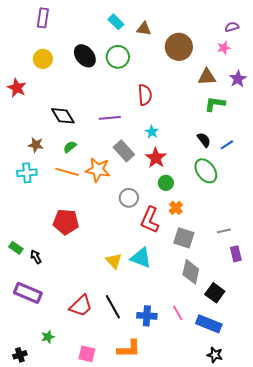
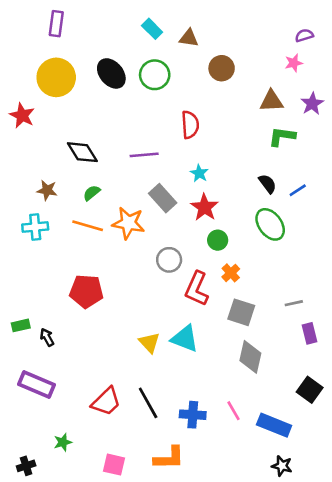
brown circle: (179, 47) -> (222, 68), moved, size x0.7
yellow circle: (43, 59) -> (56, 77), size x1.5
green rectangle: (16, 248) -> (21, 325), turned -48
black square: (215, 293) -> (310, 390), moved

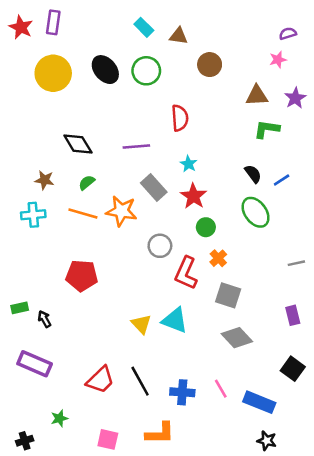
red star: (22, 115) -> (21, 27), moved
gray line: (294, 303) -> (296, 263), moved
gray diamond: (250, 357) -> (237, 338), turned -56

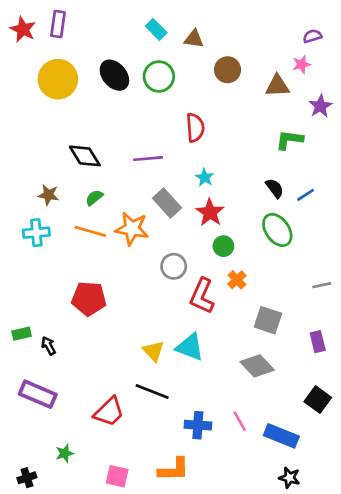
brown triangle: (257, 96) -> (277, 86), moved
gray square: (228, 295) -> (268, 320), moved
black line: (140, 381) -> (152, 392), moved, turned -40

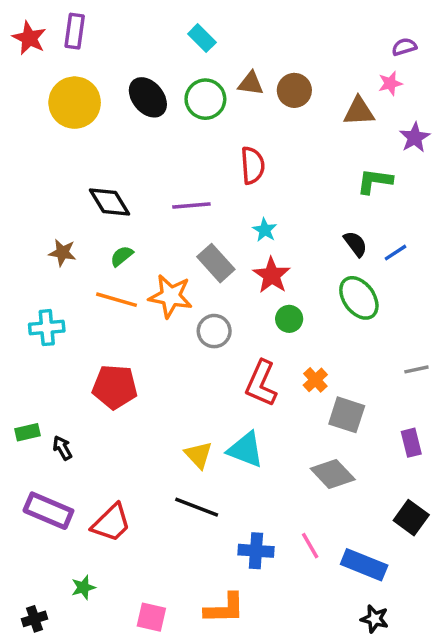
brown triangle: (194, 39) -> (251, 83), moved
cyan cross: (36, 233) -> (47, 328), moved
gray circle: (174, 266) -> (214, 331), moved
orange cross: (237, 280) -> (315, 380), moved
red trapezoid: (109, 412) -> (111, 523), moved

